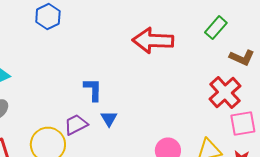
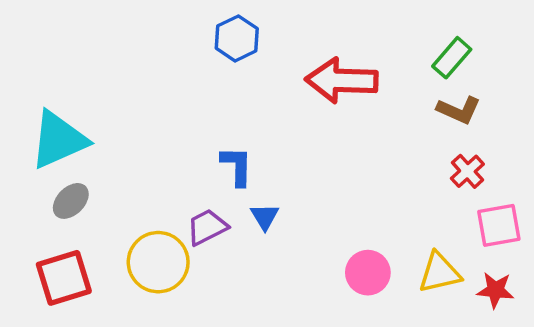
blue hexagon: (48, 17) -> (237, 38), moved
brown L-shape: (242, 58) -> (459, 110), moved
red cross: (225, 93) -> (467, 171), size x0.6

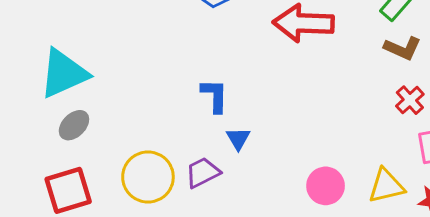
purple trapezoid: (207, 227) -> (203, 173), moved

